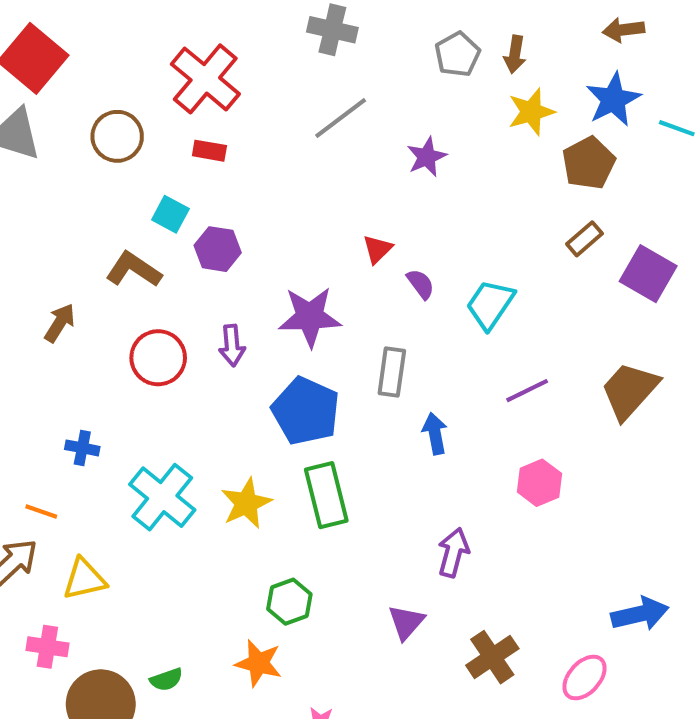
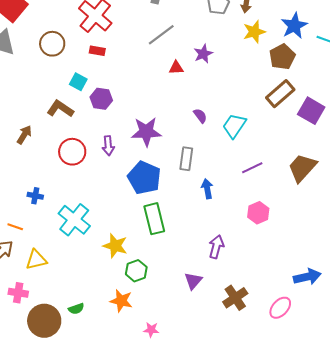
brown rectangle: (585, 239) -> (280, 94), size x1.6
red triangle: (377, 249) -> (176, 68), moved, turned 42
yellow star: (246, 503) -> (115, 246), moved, turned -30

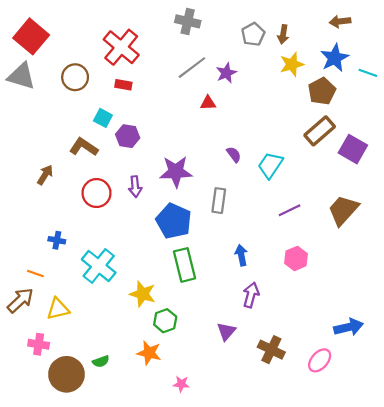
purple star: (203, 54) -> (226, 73), moved
blue arrow: (207, 189) -> (241, 255), moved
brown cross: (235, 298) -> (271, 350), turned -30

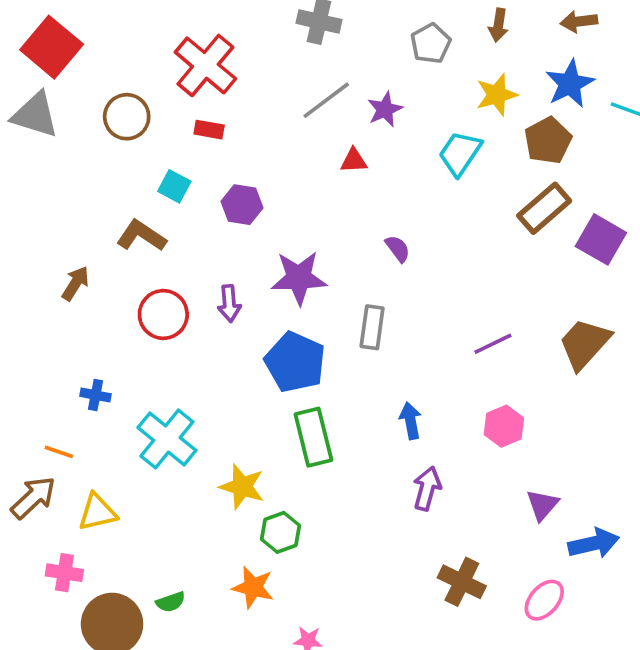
brown arrow: (283, 34) -> (498, 25), moved
purple hexagon: (128, 136) -> (242, 205), moved
cyan trapezoid: (270, 165) -> (460, 153), moved
purple triangle: (226, 331) -> (542, 505), moved

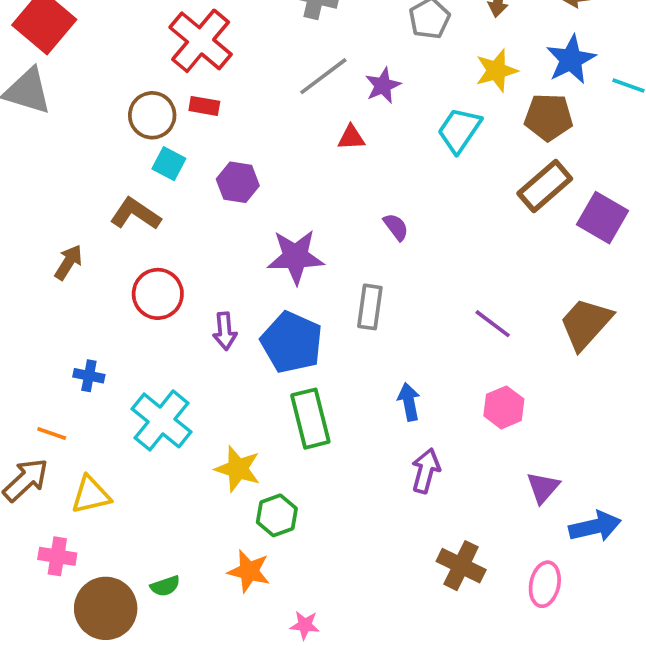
brown circle: (127, 117) -> (152, 115), moved
brown pentagon: (548, 141) -> (549, 117), turned 30
purple arrow: (229, 303) -> (225, 331), moved
purple line: (493, 344) -> (493, 324), turned 63
pink ellipse: (544, 600) -> (545, 584), turned -30

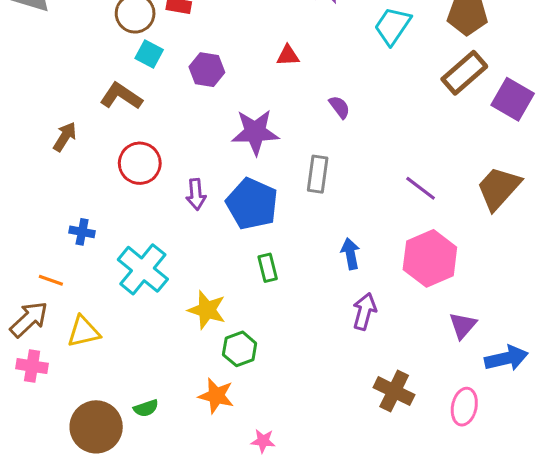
red triangle: (351, 138) -> (288, 56), moved
pink hexagon: (504, 407) -> (430, 258), size x1.6
green rectangle: (310, 419) -> (268, 268), size x0.6
pink cross: (57, 556) -> (32, 366), moved

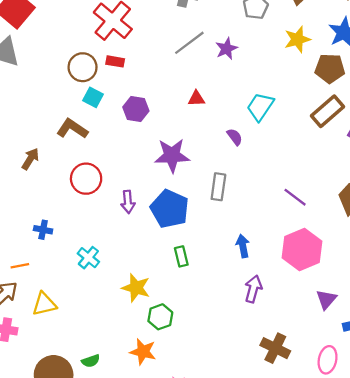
cyan trapezoid: (393, 26) -> (260, 107), moved
cyan cross: (143, 269) -> (88, 258), size x0.6
orange line: (51, 280) -> (20, 266), turned -30

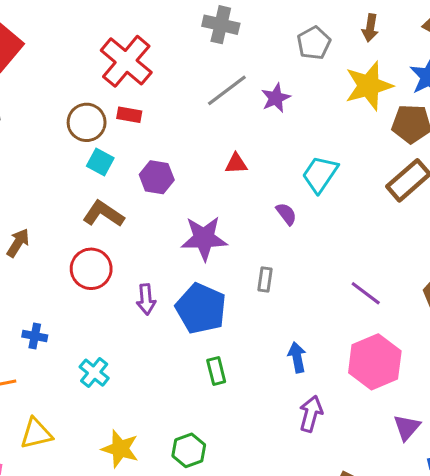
yellow star: (297, 39) -> (369, 86), size x1.4
brown L-shape: (72, 129) -> (103, 214), moved
gray rectangle: (218, 187) -> (265, 279), size x0.7
yellow star: (136, 288) -> (120, 449), moved

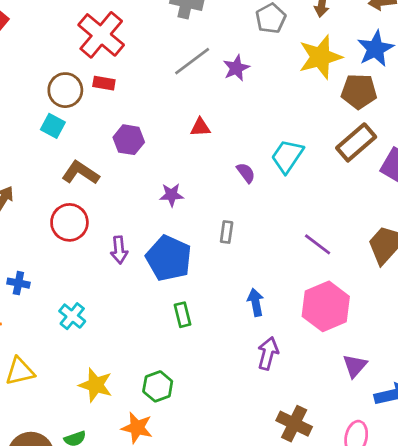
cyan square: (100, 162) -> (53, 126), moved
cyan trapezoid: (320, 174) -> (287, 156), moved
purple star: (204, 238) -> (171, 195), size x0.6

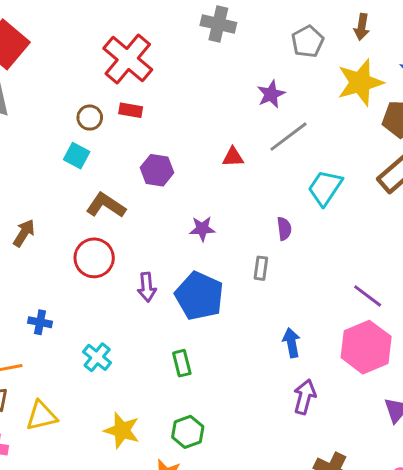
gray line: (192, 61) -> (289, 137), moved
brown circle: (65, 90) -> (90, 118), size x0.7
purple semicircle: (246, 173) -> (284, 229), moved, turned 30
purple line: (318, 244) -> (368, 296), moved
green rectangle: (182, 315) -> (182, 363), moved

